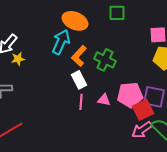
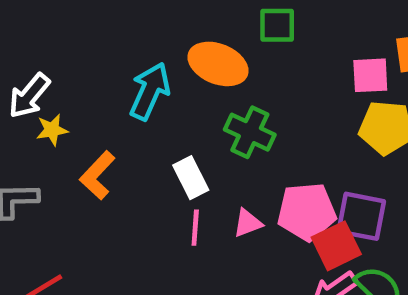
orange ellipse: (75, 21) -> (218, 64), moved
orange L-shape: (79, 56) -> (97, 175), moved
pink triangle: (104, 100) -> (248, 223), turned -32

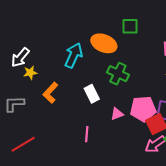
pink line: (195, 228) -> (87, 134), moved

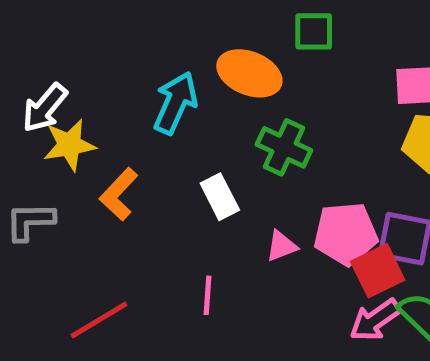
yellow star: (30, 73) -> (69, 145), size x1.5
red line: (23, 144) -> (99, 320), moved

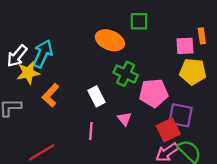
cyan arrow: (175, 103) -> (43, 54), moved
pink pentagon: (346, 234) -> (154, 93), moved
pink triangle: (281, 246) -> (124, 119), turned -48
pink line: (208, 295) -> (91, 131), moved

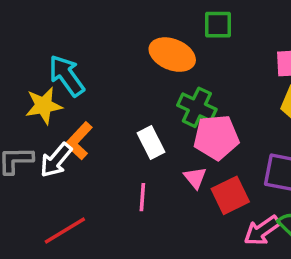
cyan arrow: (43, 54) -> (67, 76), turned -60
white arrow: (17, 56) -> (56, 160), moved
pink pentagon: (154, 93) -> (216, 137), moved
red square: (168, 130) -> (230, 195), moved

